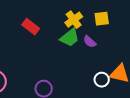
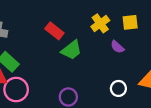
green trapezoid: (70, 38) -> (72, 50), moved
white circle: (102, 80) -> (118, 88), moved

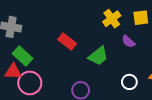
red rectangle: (54, 31) -> (67, 42), moved
green trapezoid: (72, 50) -> (98, 56), moved

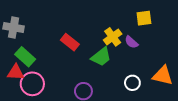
yellow cross: (112, 19) -> (113, 37), moved

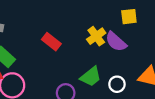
purple semicircle: (131, 42) -> (116, 42), size x1.5
green trapezoid: (101, 57) -> (91, 77), moved

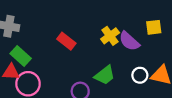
yellow square: (129, 17) -> (154, 27), moved
white circle: (117, 84) -> (140, 75), moved

